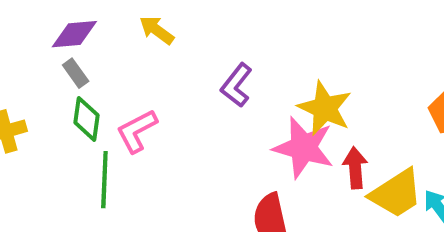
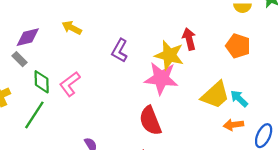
gray rectangle: (76, 73) -> (20, 59), moved
red arrow: (355, 168) -> (189, 39), moved
green line: (104, 180) -> (34, 115), moved, turned 40

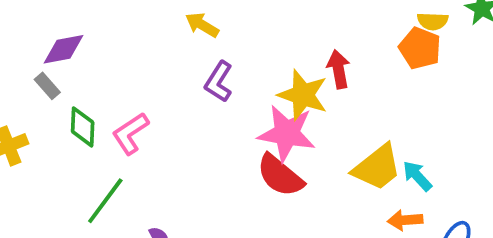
yellow arrow: (72, 28) -> (202, 25), moved
orange pentagon: (238, 46) -> (420, 48), moved
green line: (34, 115) -> (105, 201), moved
red semicircle: (150, 121) -> (280, 175), moved, turned -32

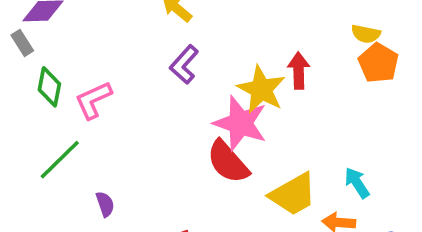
yellow semicircle: (433, 21) -> (366, 34), moved
yellow trapezoid: (377, 167) -> (293, 194), moved

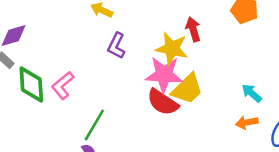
green diamond: (49, 87) -> (31, 84), size x1.4
green line: (60, 160) -> (94, 125), moved
yellow trapezoid: (293, 194) -> (187, 89), moved

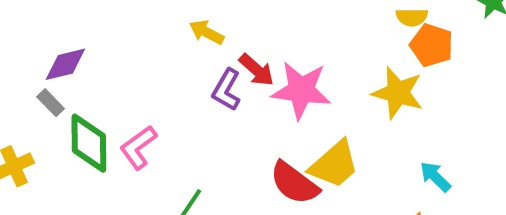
red arrow: (193, 29) -> (256, 70), moved, turned 145
yellow star: (172, 48) -> (398, 93), moved
pink star: (164, 75) -> (301, 90), moved

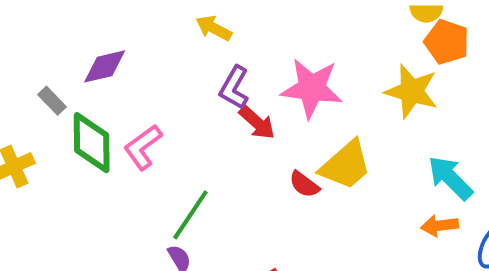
purple diamond: (65, 64) -> (105, 66), moved
red arrow: (256, 70) -> (257, 123), moved
cyan arrow: (435, 177) -> (450, 178), size x1.4
red semicircle: (294, 183) -> (304, 184), size x0.6

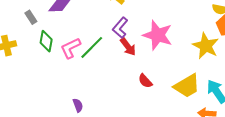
green diamond: (92, 143) -> (46, 41), size x0.7
yellow trapezoid: (346, 165) -> (187, 86), moved
green line: (190, 215) -> (92, 47), moved

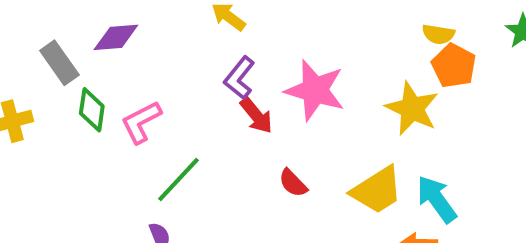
gray rectangle: (31, 17) -> (59, 63), size x1.5
green line: (92, 47) -> (179, 180), moved

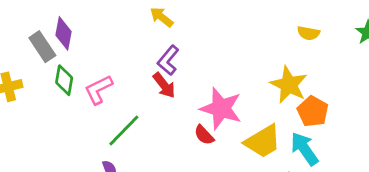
purple diamond: (116, 37) -> (64, 33), moved, turned -76
orange pentagon: (454, 66) -> (313, 111), moved
pink star: (315, 90) -> (221, 109), moved
red arrow: (256, 116) -> (164, 85), moved

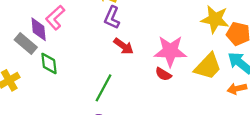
purple L-shape: (168, 60) -> (112, 18), moved
pink L-shape: (98, 90) -> (55, 18), moved

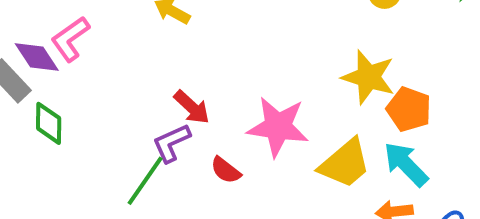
purple L-shape: (112, 18) -> (171, 143), moved, turned 35
purple diamond: (39, 29) -> (37, 57), turned -35
red semicircle: (163, 74) -> (226, 170), moved

